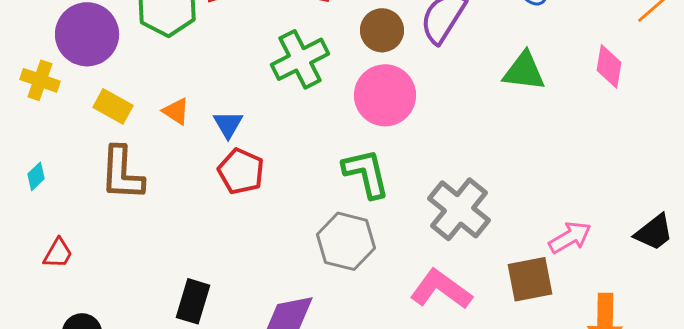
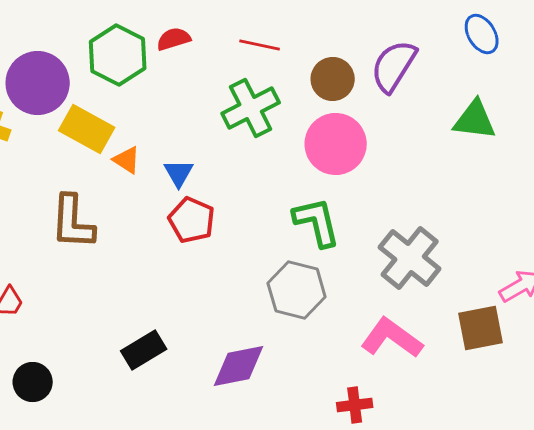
yellow rectangle: (113, 106) -> (87, 129), moved, size x1.4
black rectangle: (193, 301) -> (144, 350), turned 42

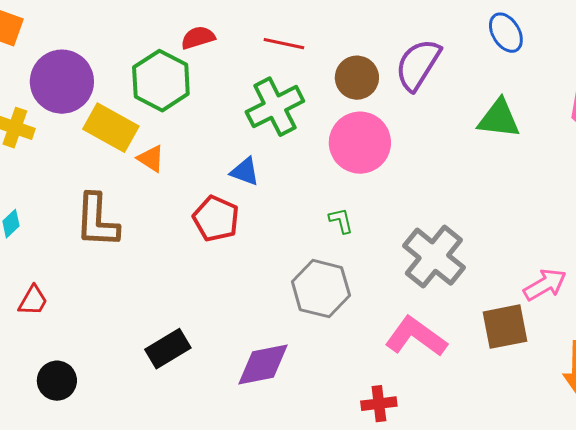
green hexagon: (118, 55) -> (161, 81), moved
blue triangle: (179, 173) -> (245, 172), moved, turned -40
green L-shape: (317, 222) -> (341, 221), size x0.5

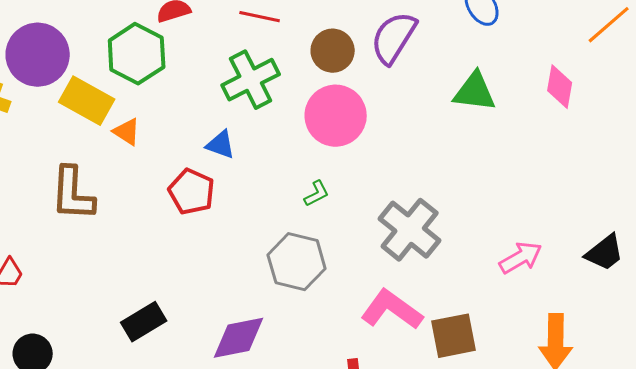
green L-shape: (341, 221) -> (317, 194), turned 76
brown square: (505, 327) -> (454, 336), moved

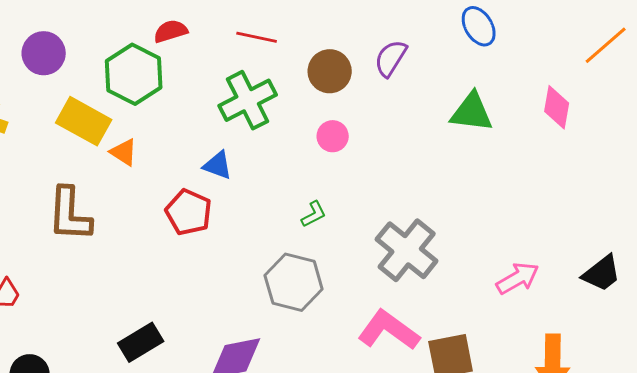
purple semicircle: (394, 38) -> (391, 58), size x0.7
purple circle: (38, 55) -> (44, 53), moved, size x0.7
pink circle: (336, 116) -> (333, 136), size x0.5

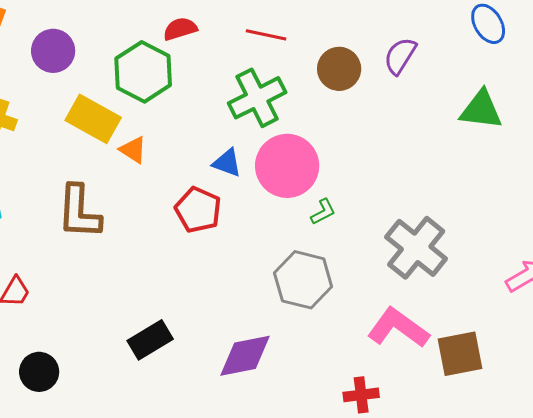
pink circle: (333, 136) -> (287, 166), moved, size x2.0

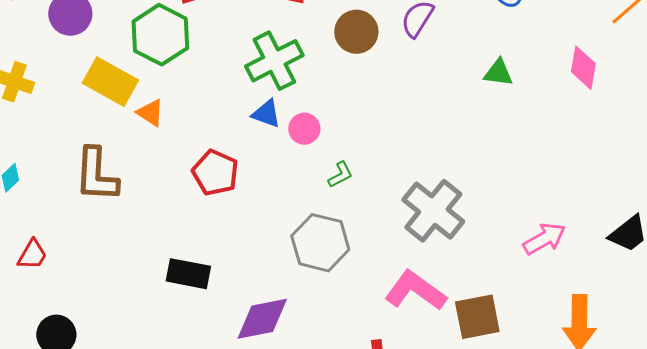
green triangle: (481, 110) -> (498, 73), size x0.7
blue triangle: (227, 163) -> (266, 114), moved
pink circle: (287, 166) -> (304, 129), size x0.5
black rectangle: (150, 340) -> (188, 274), moved, turned 42

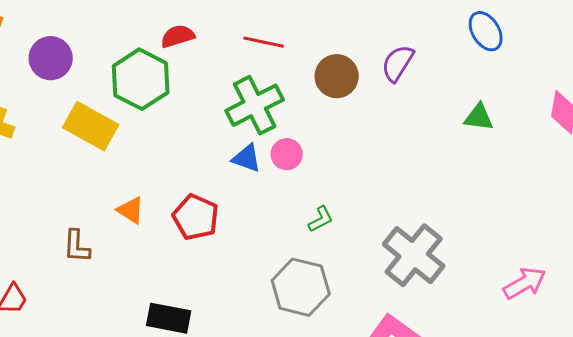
orange triangle: (150, 113) -> (131, 210), moved
pink circle: (304, 129) -> (287, 154), moved
brown L-shape: (96, 175) -> (77, 246), moved, size x0.6

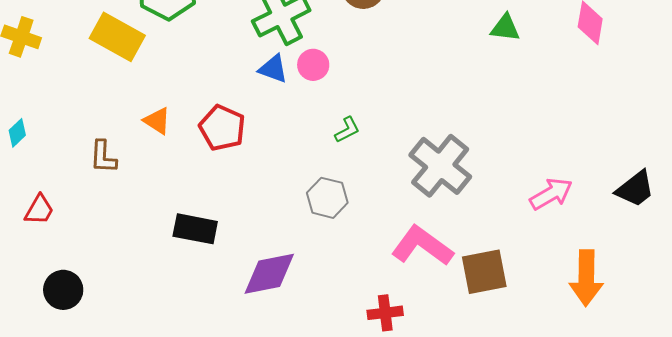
gray hexagon: (301, 287) -> (327, 198), size x0.7

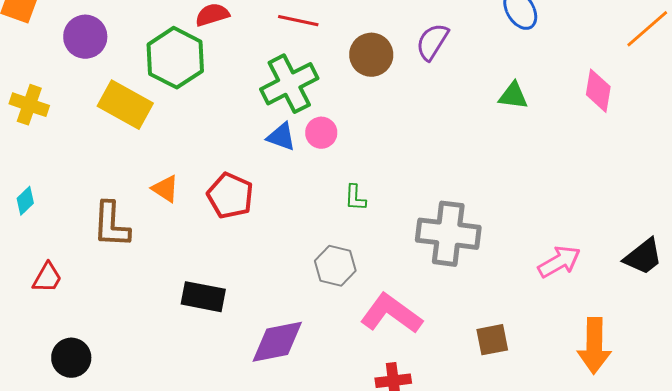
green L-shape: (347, 130) -> (355, 198), turned 120
brown L-shape: (103, 157) -> (111, 225), size x1.4
gray cross: (440, 166) -> (448, 234), turned -32
pink L-shape: (422, 246) -> (391, 314), moved
brown square: (484, 272) -> (492, 340), size x0.7

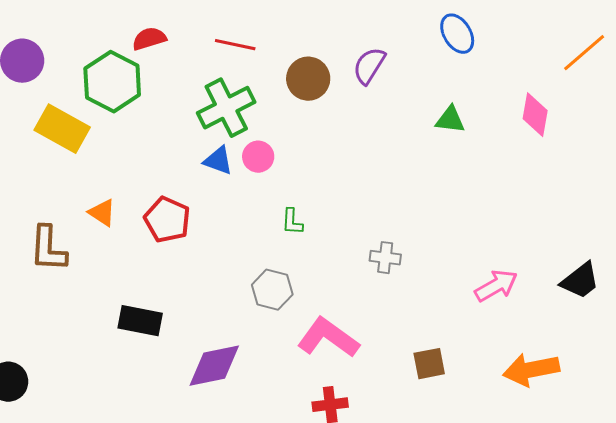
gray cross: (448, 234) -> (385, 258), size x0.5
orange arrow: (594, 346) -> (531, 370), turned 78

